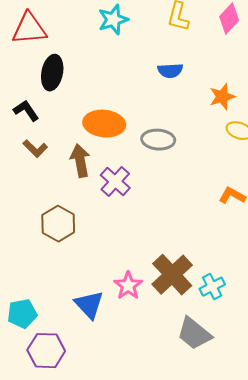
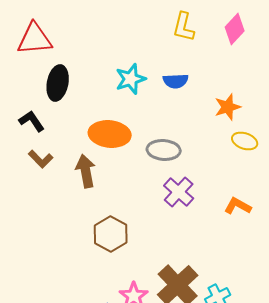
cyan star: (113, 20) -> (131, 79), moved
purple cross: (115, 182) -> (179, 192), moved
brown hexagon: (58, 224) -> (111, 234), moved

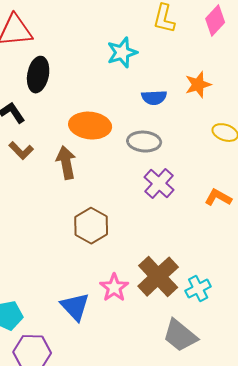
cyan star: (131, 79) -> (122, 53), moved
blue semicircle: (176, 81) -> (154, 98), moved
orange star: (228, 107) -> (198, 85), moved

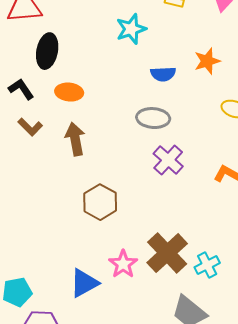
orange ellipse: (90, 126) -> (69, 92), moved, size x0.7
blue triangle: (75, 307) -> (84, 283), turned 44

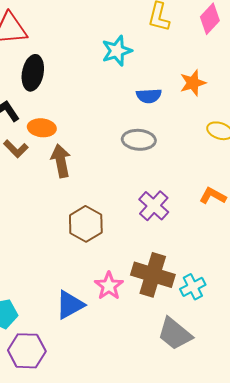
orange ellipse: (69, 92) -> (42, 128), moved
purple cross: (168, 160) -> (154, 206), moved
brown cross: (167, 253) -> (153, 275), turned -30

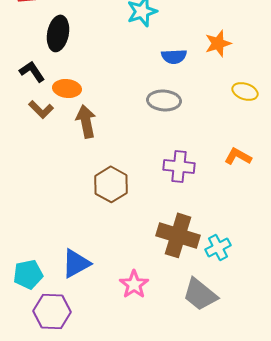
purple cross: (154, 206) -> (179, 166), turned -36
pink star: (109, 286) -> (134, 284), moved
blue triangle: (70, 305) -> (76, 263), moved

